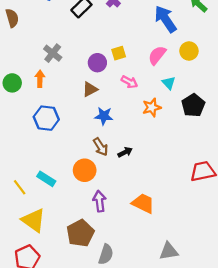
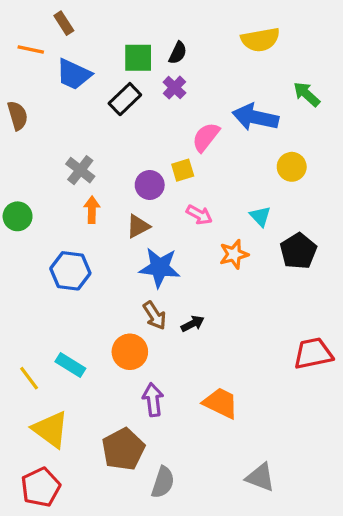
blue arrow: (166, 19) -> (255, 117), turned -44
pink semicircle: (157, 55) -> (206, 137), moved
orange arrow: (40, 79) -> (92, 210), moved
blue star: (104, 116) -> (160, 268), size x1.4
gray triangle: (169, 251) -> (260, 477), turned 30

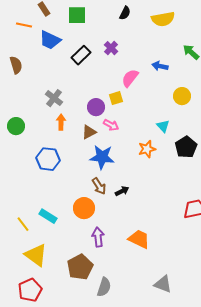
black semicircle: (178, 53) -> (125, 13), moved
green square: (138, 58) -> (77, 15), moved
blue arrow: (255, 117) -> (160, 66), size x0.6
pink arrow: (199, 215) -> (111, 125), moved

